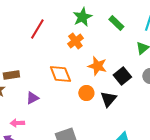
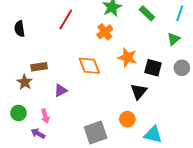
black square: (122, 76) -> (153, 68), turned -36
orange circle: (86, 93) -> (127, 119), moved
pink arrow: (17, 123) -> (45, 116), turned -104

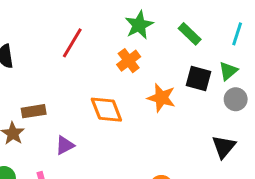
black square: (153, 68) -> (198, 78), moved
gray circle: (182, 68) -> (236, 99), moved
black triangle: (139, 91) -> (224, 147), moved

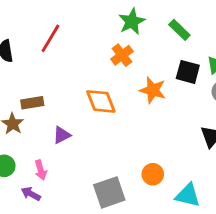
red line: (72, 43) -> (50, 38), moved

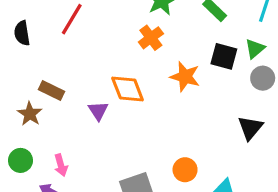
brown rectangle: (32, 103) -> (52, 91), turned 35
purple triangle: (62, 135) -> (98, 111), moved, turned -36

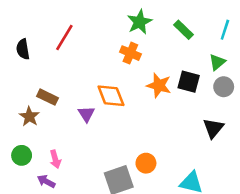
orange cross: (151, 38) -> (130, 53), turned -30
black square: (224, 56) -> (189, 82), moved
orange circle: (185, 170) -> (146, 163), moved

